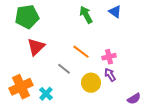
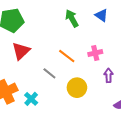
pink cross: (109, 57) -> (95, 53), moved
purple arrow: (110, 75) -> (109, 75), moved, turned 32

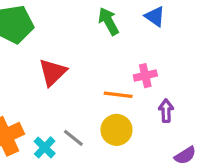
red triangle: (21, 51) -> (53, 72), moved
orange line: (67, 56) -> (118, 95), moved, turned -30
gray line: (49, 73) -> (73, 138), moved

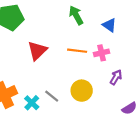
blue triangle: (155, 16) -> (109, 25), moved
orange line: (118, 95) -> (77, 51), moved
purple arrow: (166, 111) -> (116, 77), turned 32

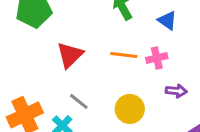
purple arrow: (116, 77) -> (176, 91), turned 64
gray line: (52, 96) -> (79, 101), moved

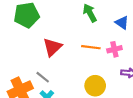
gray line: (79, 101) -> (43, 77), moved

